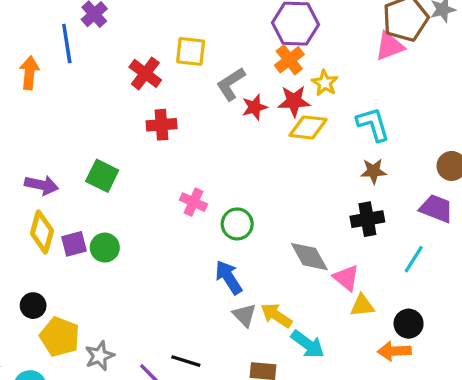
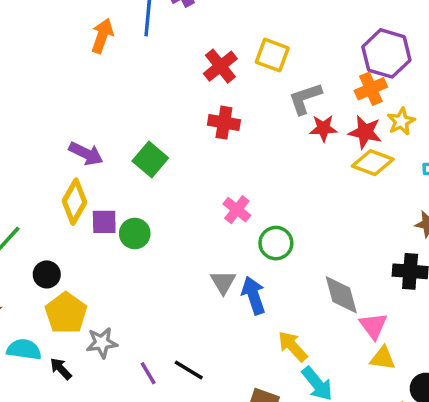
gray triangle: (244, 315) -> (223, 282), moved

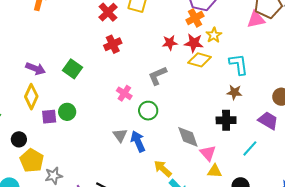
gray L-shape: (305, 98) -> (157, 76), moved
red cross: (224, 123) -> (113, 44), turned -30
purple square: (104, 222) -> (49, 117), moved

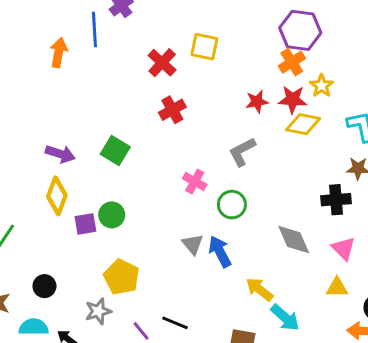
black cross: (226, 120) -> (336, 200), moved
black circle: (19, 139) -> (44, 286), moved
pink triangle: (208, 153) -> (343, 248), moved
yellow pentagon: (32, 161) -> (121, 277), moved

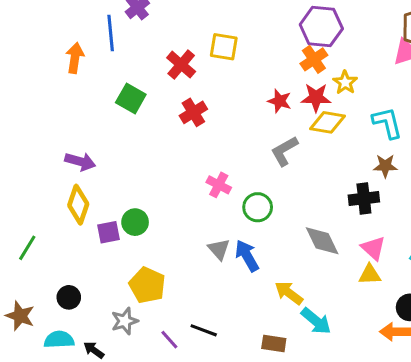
red star: (257, 102) -> (280, 101), turned 30
green square: (115, 151) -> (131, 98), moved
gray L-shape: (242, 152) -> (284, 151), moved
yellow triangle: (337, 288) -> (370, 274), moved

